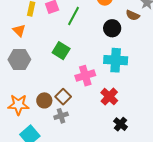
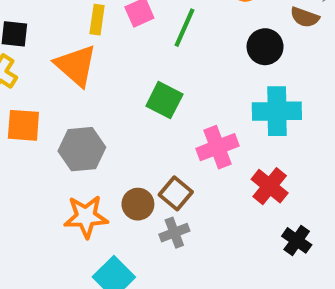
orange triangle: (19, 30) -> (76, 65), size x1.6
gray hexagon: (19, 60) -> (82, 149), moved

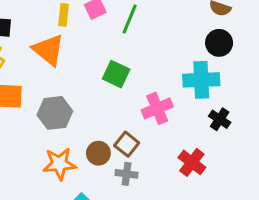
black circle: (265, 47) -> (219, 43), moved
red cross: (270, 186) -> (192, 162), moved
gray cross: (174, 233) -> (127, 174), turned 30
black cross: (297, 240) -> (220, 119), moved

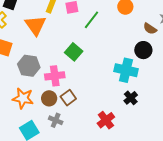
pink cross: (157, 108) -> (55, 76), moved
gray cross: (127, 174) -> (56, 120), moved

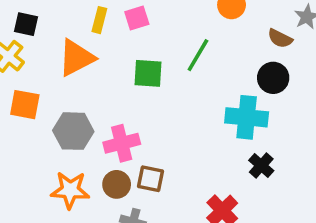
green line: (92, 20) -> (198, 55), moved
orange triangle: (36, 25) -> (76, 58), turned 45
green square: (74, 52) -> (148, 73), moved, turned -30
brown square: (68, 98) -> (150, 179), turned -35

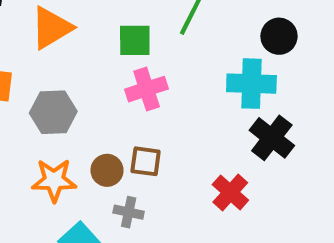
pink cross: (122, 143) -> (147, 89), moved
black cross: (261, 166) -> (272, 138), size x1.5

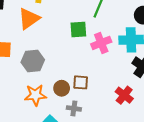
green square: (135, 40) -> (78, 29), moved
pink cross: (147, 89) -> (101, 43), moved

